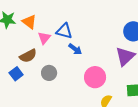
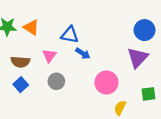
pink triangle: (44, 38) -> (49, 56), moved
brown semicircle: (28, 56) -> (20, 62), moved, turned 36

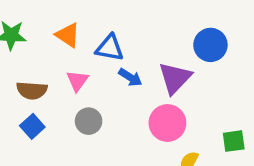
orange triangle: (31, 27) -> (68, 35), moved
blue circle: (144, 30) -> (210, 45), moved
purple triangle: (138, 58) -> (175, 78), moved

